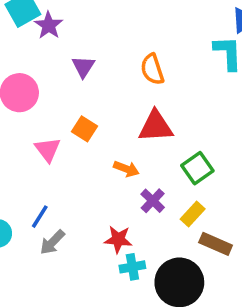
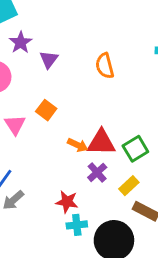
purple star: (49, 25) -> (21, 43), moved
red triangle: (156, 126) -> (101, 142), moved

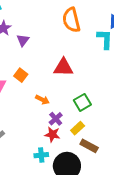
orange semicircle: (105, 66) -> (71, 20), moved, size x1.4
red triangle: (101, 142) -> (63, 67), moved
red star: (67, 202) -> (52, 134), moved

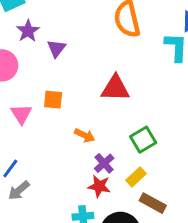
orange square: (21, 75) -> (53, 100), turned -32

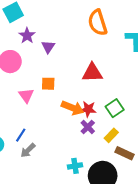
orange arrow: (85, 135) -> (73, 108), size x1.5
red star: (99, 186) -> (88, 109), moved

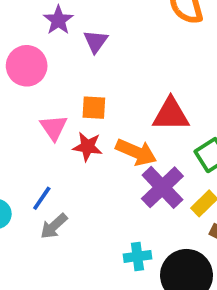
red triangle: (92, 73) -> (171, 114), moved
red star: (88, 109) -> (87, 147), moved
purple cross: (88, 127) -> (162, 187), size x1.6

